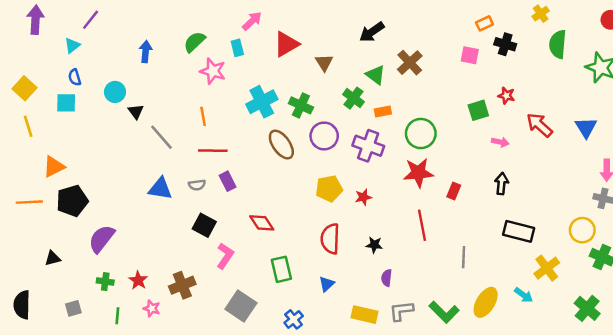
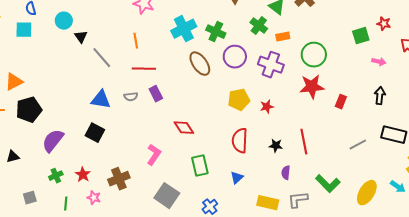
black square: (204, 225) -> (95, 133), moved
red line: (422, 225) -> (304, 142), moved
gray line: (464, 257) -> (358, 145), moved, turned 60
green cross: (105, 282) -> (56, 176), turned -32
green L-shape: (444, 312) -> (328, 184), moved

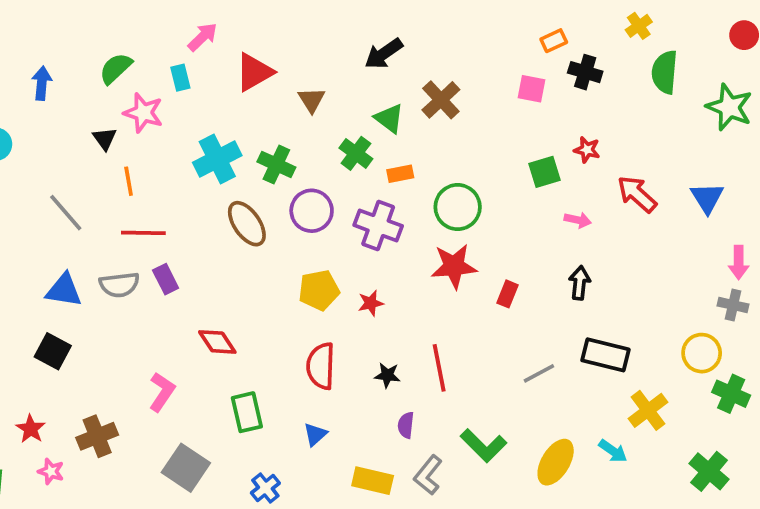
black triangle: (81, 37) -> (105, 139), moved
gray semicircle: (131, 97) -> (119, 285), size x1.5
gray L-shape: (298, 200) -> (428, 475), turned -45

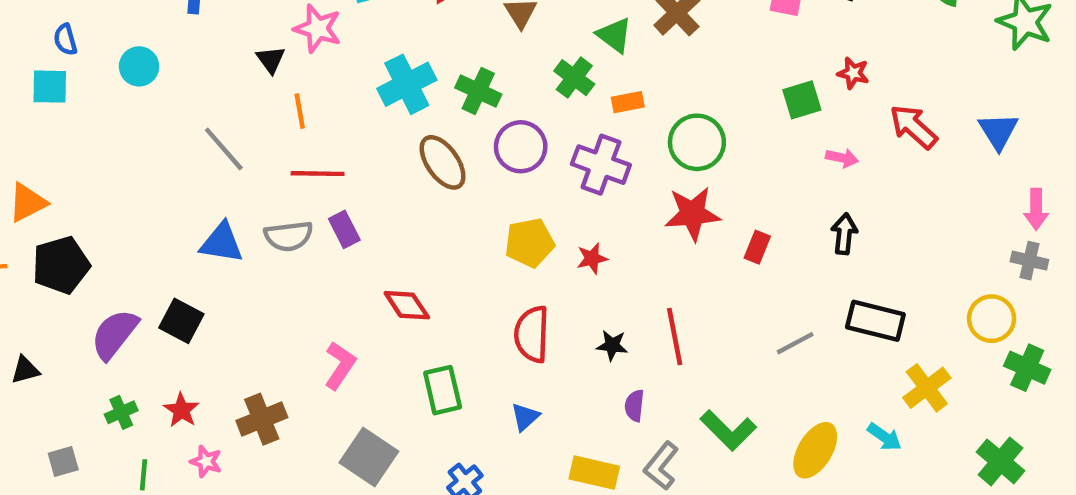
black square: (53, 351) -> (181, 321), moved

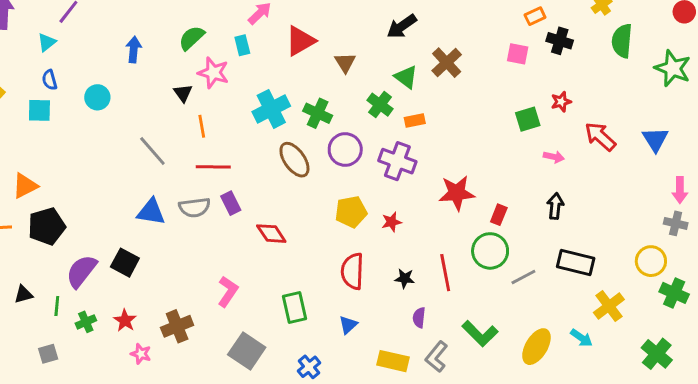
red star: (853, 73) -> (561, 102), turned -30
green circle: (697, 142) -> (490, 251), moved
red diamond: (407, 305) -> (271, 234), moved
green line: (143, 475) -> (57, 306), moved

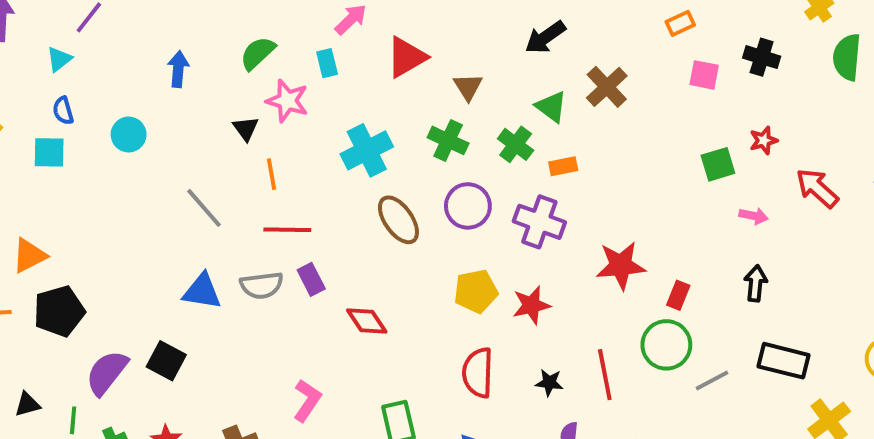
orange rectangle: (535, 16) -> (680, 23), moved
green cross: (318, 113) -> (448, 140), moved
red star: (392, 222) -> (531, 305), size x1.4

